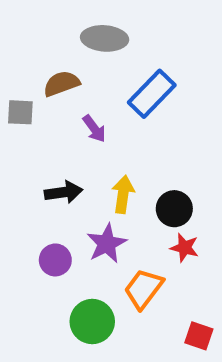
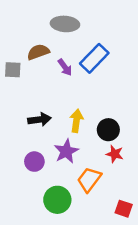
purple arrow: (94, 129) -> (65, 67), moved

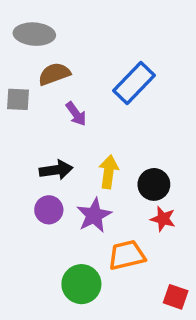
gray ellipse: (65, 24) -> (34, 34), moved
purple arrow: (65, 67) -> (76, 114), moved
purple circle: (34, 162) -> (49, 210), moved
orange trapezoid: (89, 179) -> (127, 255), turned 40

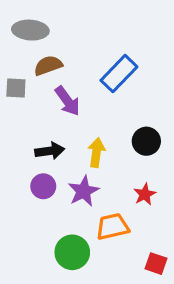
purple arrow: (76, 114) -> (67, 101), size x1.4
black circle: (154, 184) -> (146, 141), moved
red star: (163, 219) -> (145, 194), turned 30

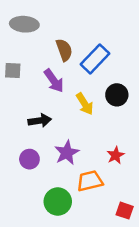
brown semicircle: (48, 66) -> (64, 50), moved, turned 90
black circle: (146, 141) -> (117, 95), moved
yellow arrow: (96, 152) -> (85, 104), moved, turned 140
purple circle: (43, 186) -> (29, 159), moved

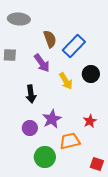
black arrow: (40, 121) -> (31, 94), turned 90
purple circle: (29, 159) -> (30, 128), moved

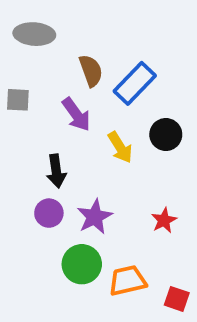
purple circle: (30, 128) -> (49, 213), moved
orange trapezoid: (70, 141) -> (127, 281), moved
green circle: (45, 157) -> (82, 264), moved

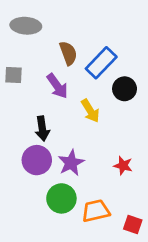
black circle: (166, 135) -> (125, 89), moved
purple circle: (49, 213) -> (37, 160), size x1.4
red star: (164, 220) -> (123, 166), turned -30

